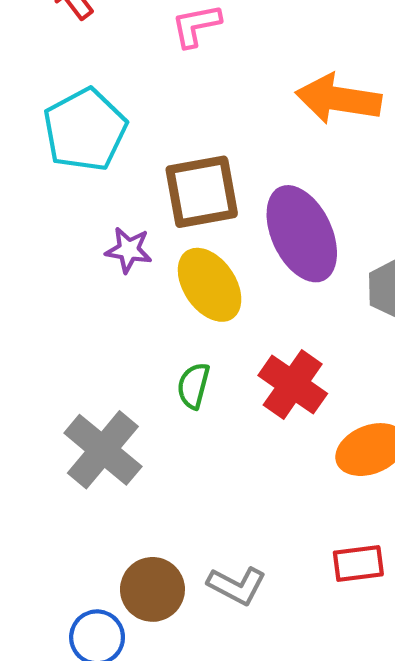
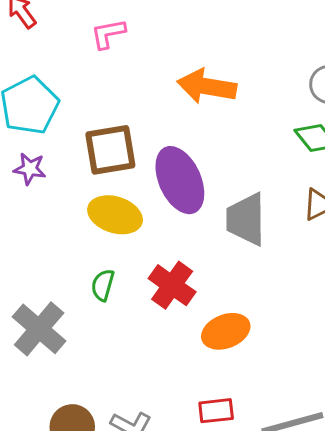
purple star: (129, 250) -> (30, 169), moved
yellow ellipse: (210, 285) -> (115, 215), turned -39

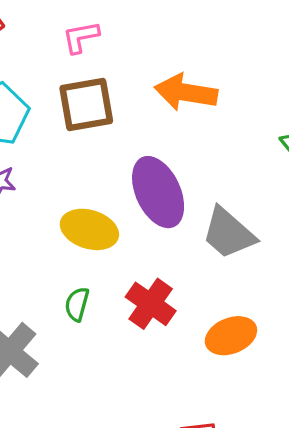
brown square: (110, 150) -> (86, 105), moved
gray trapezoid: (246, 219) -> (229, 233), turned -48
orange ellipse: (226, 331) -> (231, 336), moved

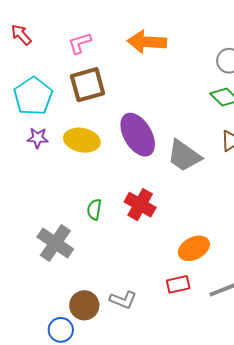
orange arrow: (186, 92) -> (147, 42), moved
yellow ellipse: (89, 229) -> (82, 140), moved
orange ellipse: (231, 336) -> (194, 248), moved

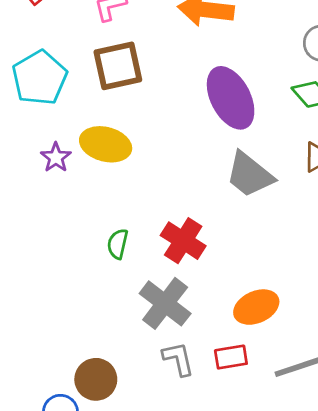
purple ellipse: (138, 135) -> (231, 98), moved
purple star: (38, 138) -> (56, 157), moved, turned 30
gray cross: (55, 243) -> (165, 303), moved
gray L-shape: (123, 300) -> (178, 359), moved, turned -128

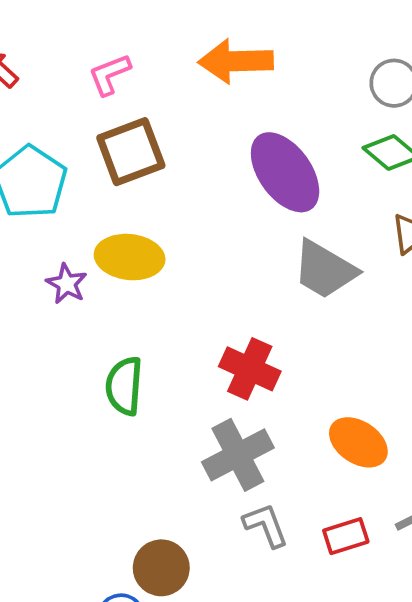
green semicircle: (118, 244) -> (124, 386), moved, size x1.4
gray cross: (165, 303) -> (238, 455), turned 33
orange ellipse: (256, 307) -> (358, 442), turned 66
red rectangle: (231, 357) -> (346, 536), moved

